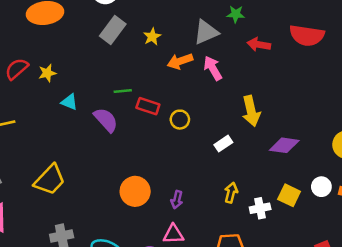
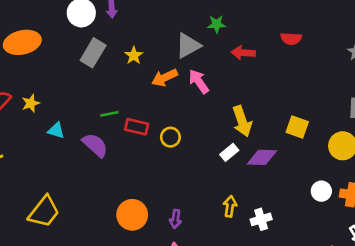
red semicircle: (307, 35) -> (291, 39), size x0.6
white rectangle: (223, 144) -> (229, 152), moved
purple diamond: (284, 145) -> (262, 157), moved
yellow square: (289, 195) -> (297, 127), moved

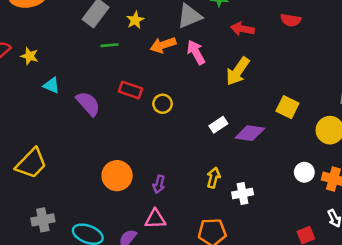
yellow star: (31, 103) -> (30, 56), turned 30
green line: (109, 114) -> (109, 45), moved
yellow arrow: (242, 121) -> (238, 71), moved, turned 48

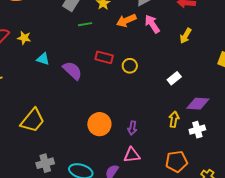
yellow arrow: (238, 71) -> (186, 36), size x0.7
purple diamond: (250, 133) -> (198, 104), moved

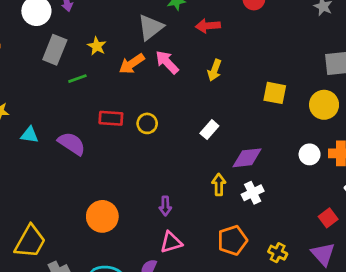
yellow trapezoid: (33, 120) -> (30, 242), moved
orange circle: (99, 124) -> (102, 216), moved

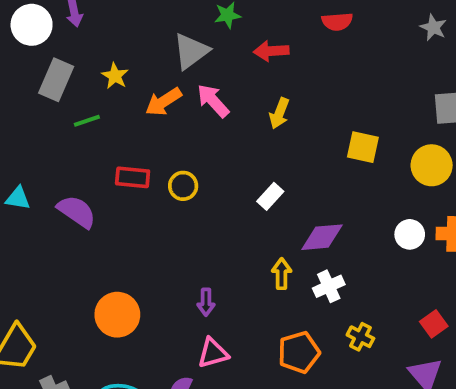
yellow cross: (278, 253) -> (360, 337), moved

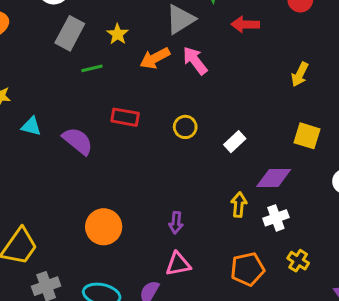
yellow arrow: (279, 113) -> (300, 74), moved
yellow square: (363, 147) -> (307, 136), moved
yellow circle: (183, 186) -> (185, 127), moved

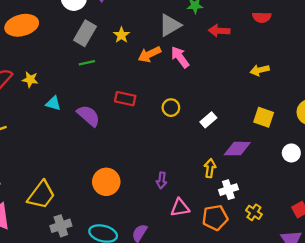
green line: (92, 68) -> (87, 63), moved
yellow arrow: (300, 74) -> (260, 70), turned 48
white cross: (276, 218) -> (228, 190), moved
pink triangle: (178, 264) -> (180, 208), moved

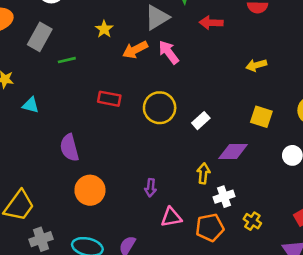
gray rectangle: (85, 33) -> (40, 37), moved
yellow circle: (171, 108) -> (160, 108), size x1.6
purple semicircle: (88, 116) -> (69, 148), moved, turned -145

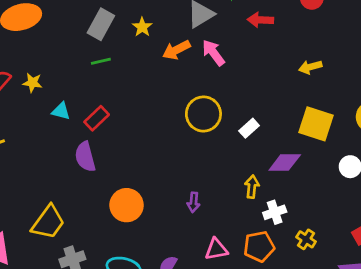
gray rectangle: (40, 37) -> (101, 24), moved
red rectangle: (109, 99) -> (97, 118), moved, turned -55
yellow square: (261, 117) -> (316, 124), size x1.4
purple semicircle: (69, 148) -> (85, 157), moved
pink triangle: (171, 217) -> (216, 249), moved

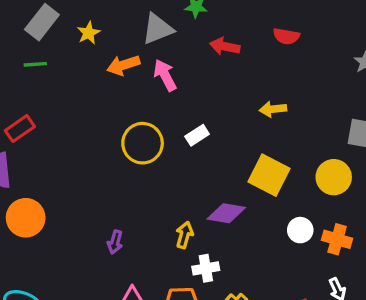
white rectangle: (249, 128) -> (197, 135), moved
orange circle: (127, 205) -> (26, 218), moved

